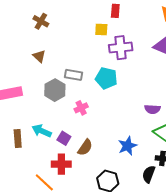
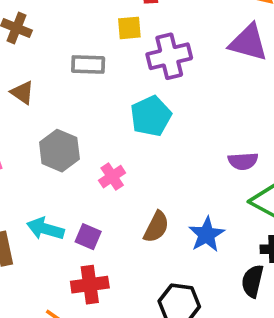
gray rectangle: (74, 75) -> (88, 64), moved
cyan pentagon: (106, 78) -> (151, 116), turned -30
brown semicircle: (85, 147) -> (156, 227), moved

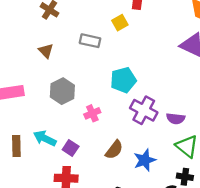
yellow square: (129, 28) -> (120, 23), turned -35
purple cross: (169, 56) -> (144, 110), moved, turned 32

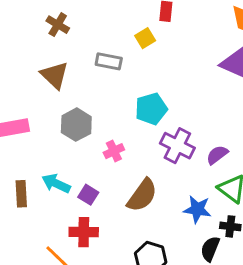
brown triangle: (46, 51) -> (55, 75), size x1.5
purple semicircle: (176, 119) -> (217, 155), turned 138
brown semicircle: (114, 150) -> (142, 195), size x1.4
blue star: (145, 160) -> (197, 209), moved, turned 30

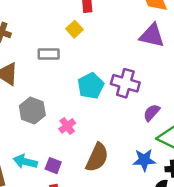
purple cross: (177, 146) -> (125, 83), moved

